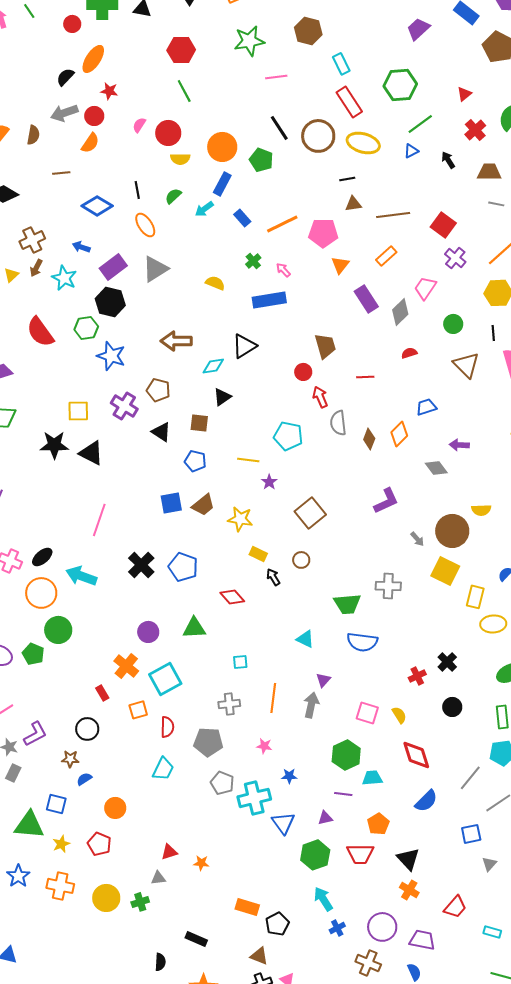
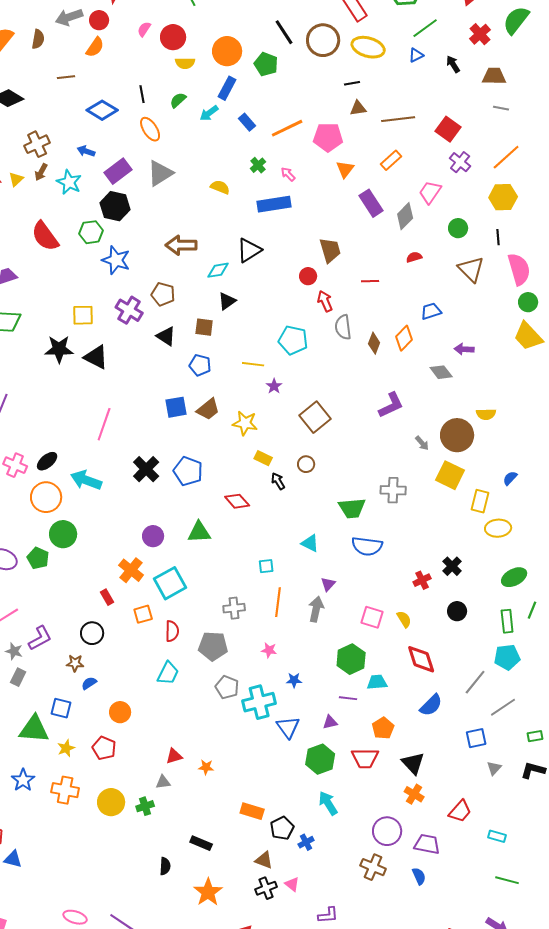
cyan square: (240, 662) -> (266, 566), moved
blue cross: (337, 928) -> (306, 842), moved

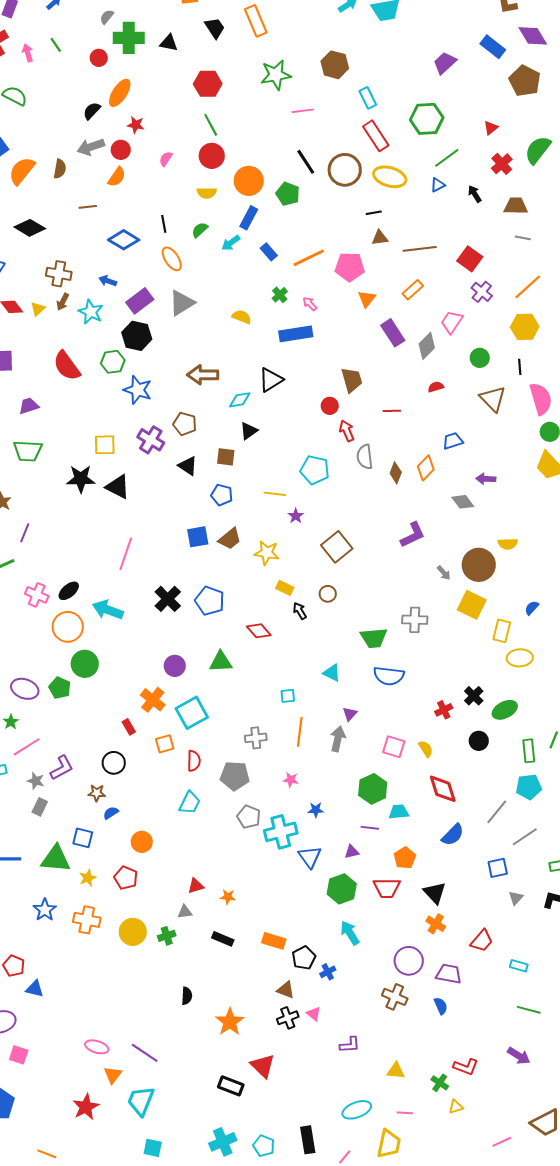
red circle: (173, 37) -> (212, 156), moved
brown cross: (37, 144) -> (59, 274), turned 35
green ellipse: (514, 577) -> (505, 710), moved
black rectangle: (201, 843) -> (223, 939), moved

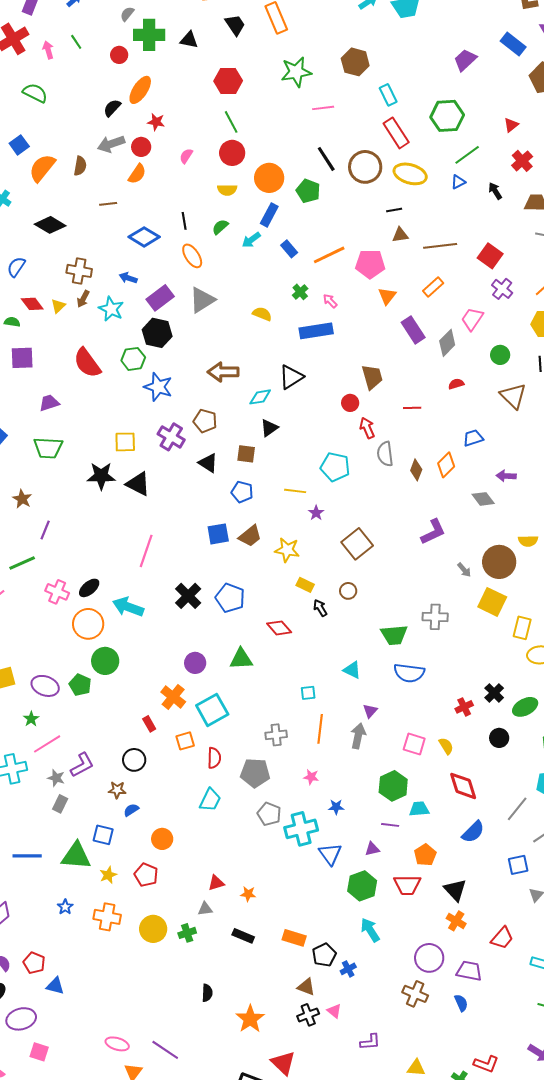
blue star: (45, 910) -> (65, 907), size x0.7

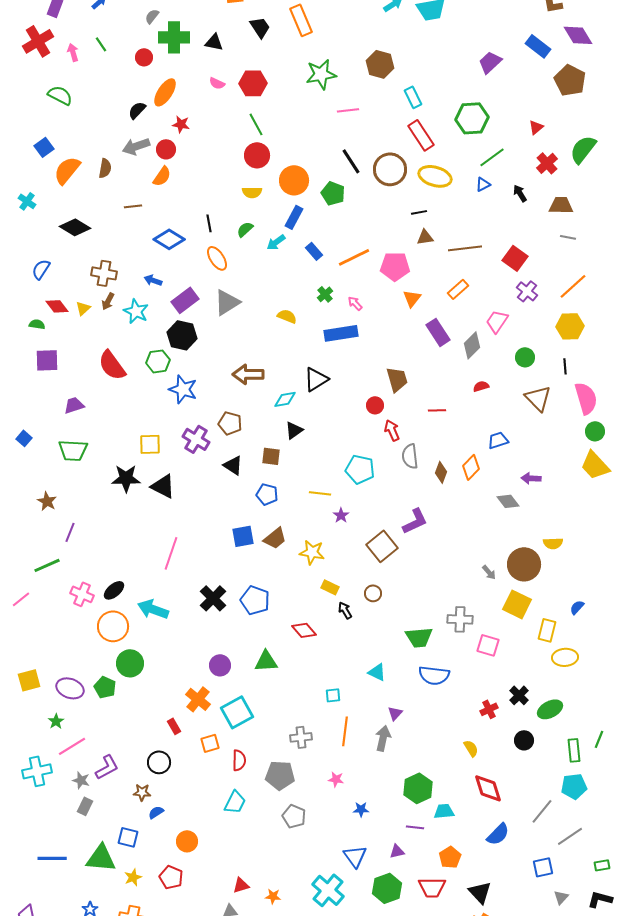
pink semicircle: (186, 156) -> (217, 83), moved, turned -98
purple L-shape: (433, 532) -> (415, 521), moved
pink square: (414, 744) -> (488, 645), moved
cyan cross: (301, 829) -> (328, 890), moved, turned -36

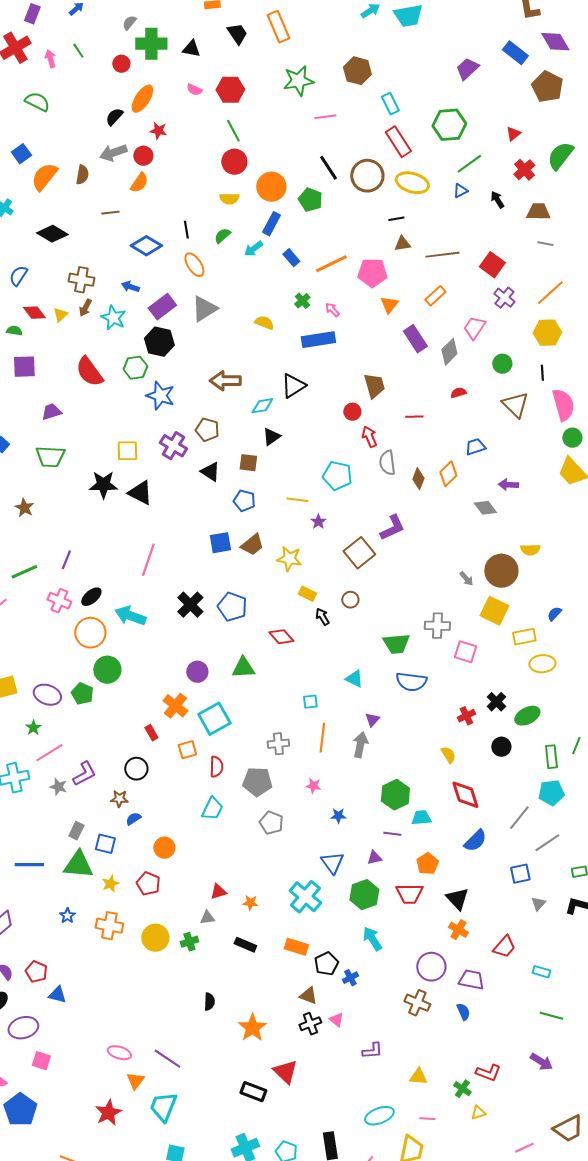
purple line: (70, 532) -> (66, 560), moved
yellow rectangle: (547, 630) -> (524, 637), turned 65
gray rectangle: (85, 806) -> (76, 831), moved

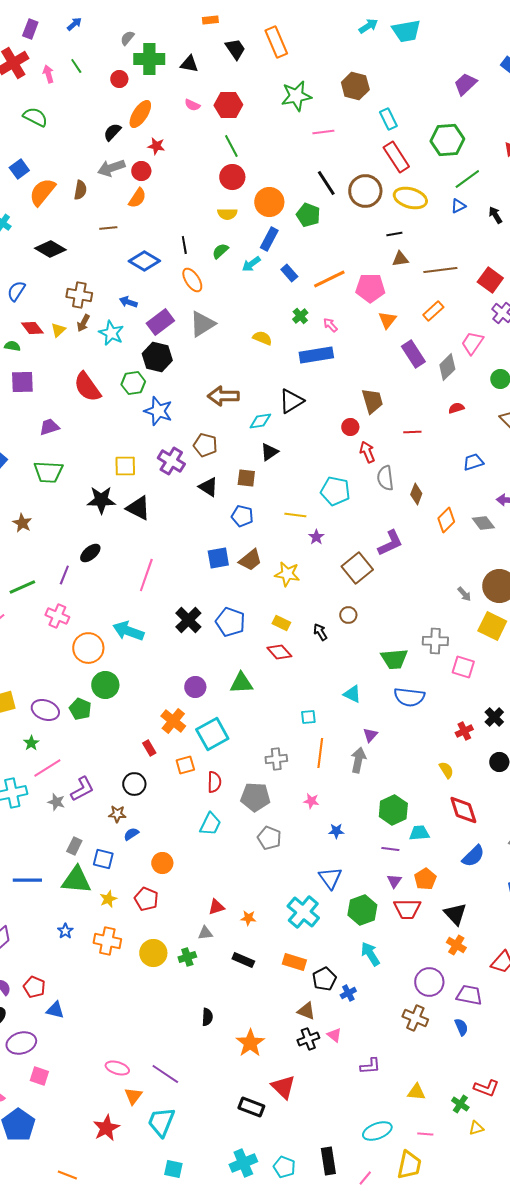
orange diamond: (448, 474) -> (446, 520), moved
yellow rectangle: (307, 594) -> (281, 623), moved
black ellipse: (91, 597) -> (90, 553), moved
purple triangle: (374, 858) -> (394, 881), moved, turned -42

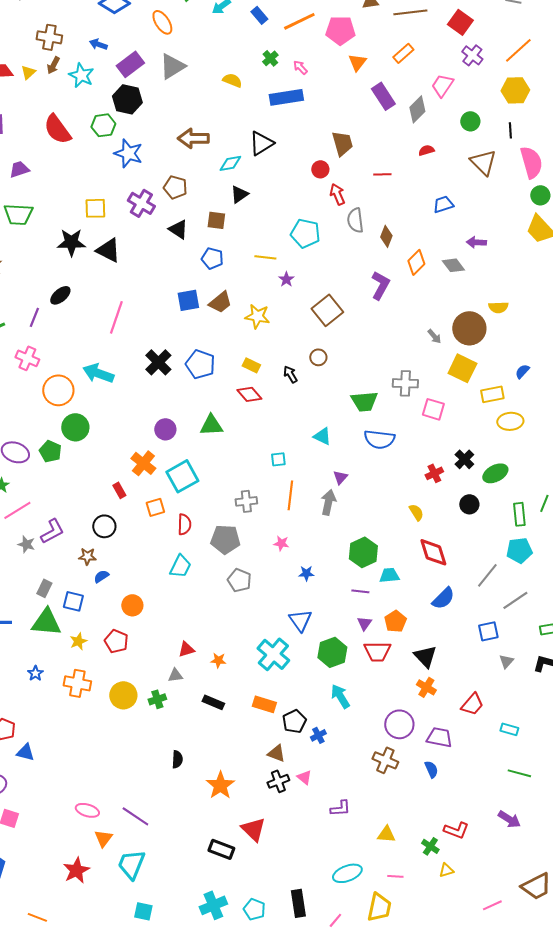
purple L-shape: (390, 543) -> (380, 285), moved, turned -36

